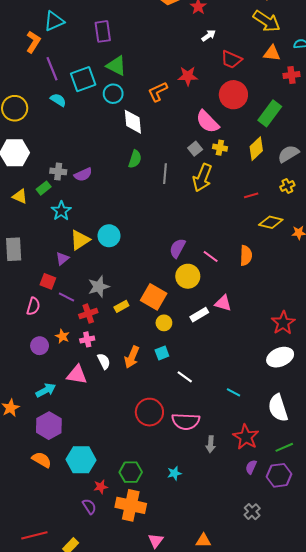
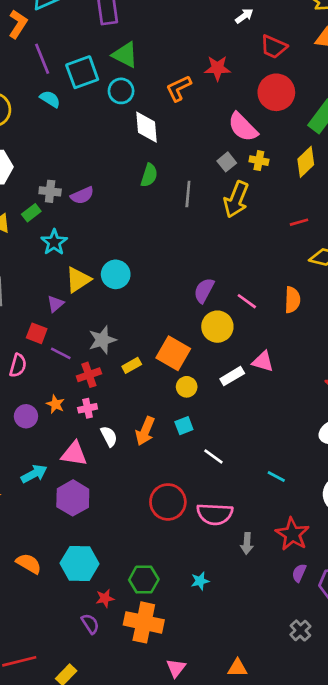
purple hexagon: (49, 426) -> (73, 498), moved

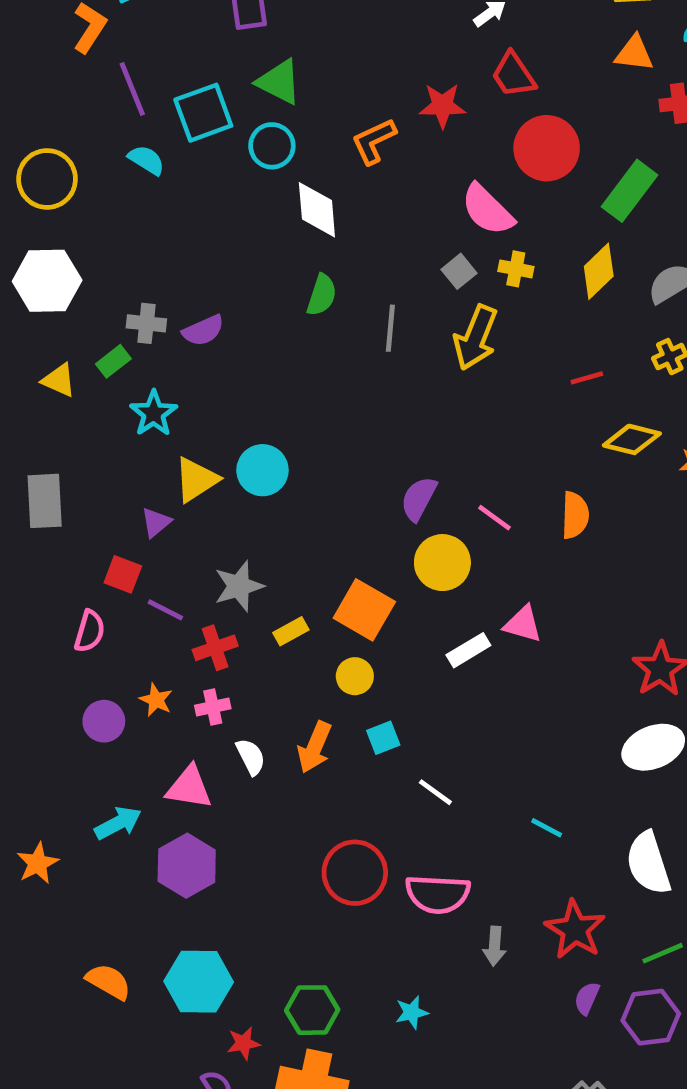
red trapezoid: (274, 47) -> (513, 75), moved, turned 32
yellow circle: (187, 387) -> (355, 676), moved

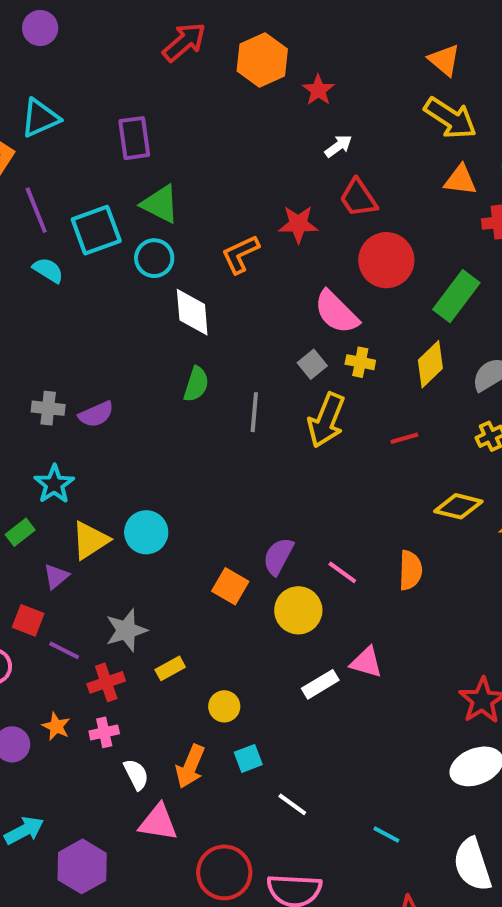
green rectangle: (113, 361) -> (20, 532), moved
red line: (587, 378) -> (404, 438), moved
orange square: (364, 610) -> (230, 586), moved, size x0.7
pink triangle: (189, 787) -> (158, 822), moved

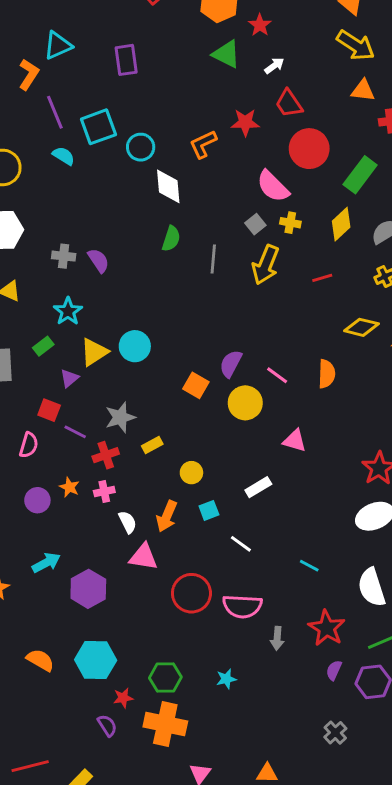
green triangle: (160, 204) -> (226, 54), moved
purple semicircle: (96, 414) -> (98, 260), turned -100
white rectangle: (320, 684) -> (258, 487), moved

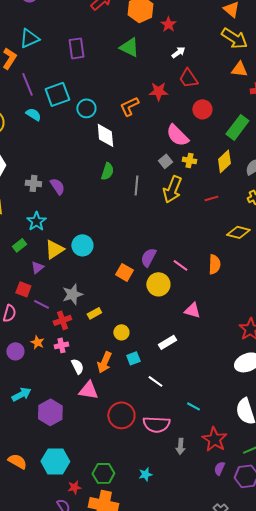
green triangle: (226, 54) -> (129, 47), moved
red circle: (309, 149) -> (202, 109), size x0.7
cyan line: (309, 566) -> (193, 406), moved

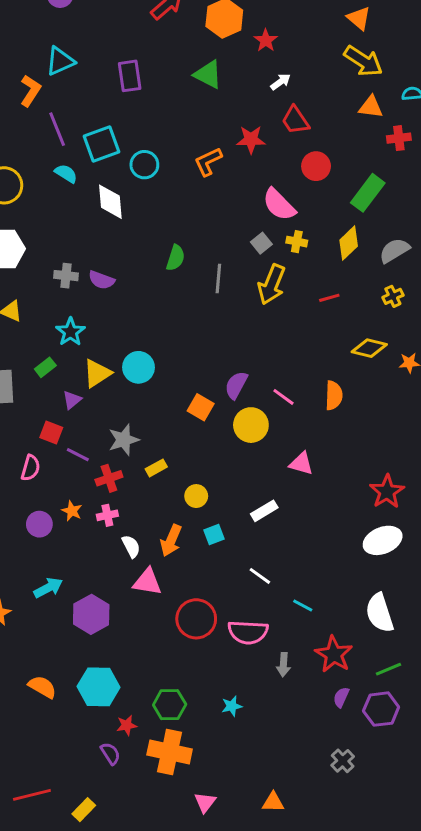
white diamond: (105, 135) -> (110, 202), moved
purple semicircle: (57, 186) -> (102, 280), turned 144
white line: (155, 381) -> (260, 576), moved

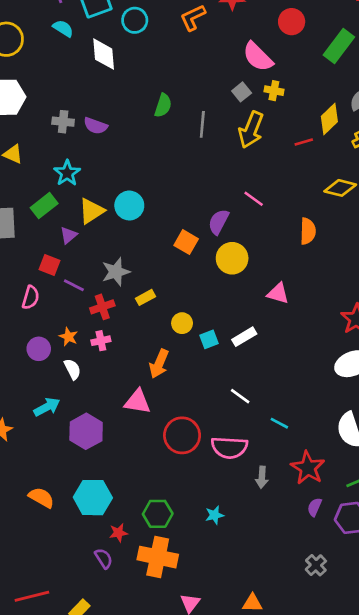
yellow diamond: (349, 243) -> (329, 119), moved
green rectangle: (45, 367) -> (44, 206), size x1.4
pink line: (283, 397) -> (254, 199), moved
cyan square: (214, 535) -> (209, 339), moved
white semicircle: (131, 546) -> (73, 369), moved

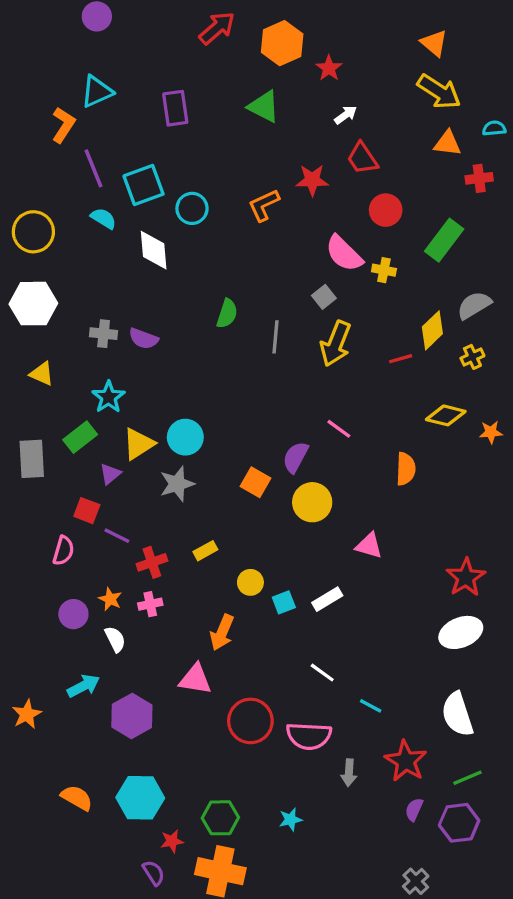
yellow cross: (274, 91) -> (384, 270), moved
gray star: (116, 272) -> (177, 484), moved

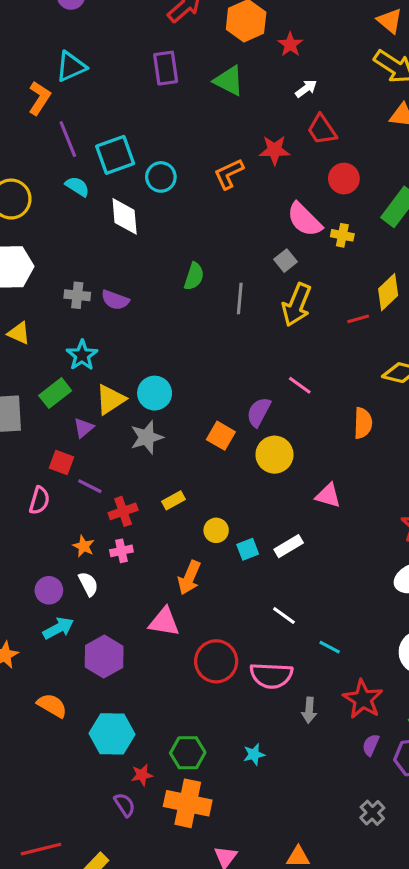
purple rectangle: (175, 108) -> (166, 68), moved
purple circle: (73, 614) -> (49, 590), moved
orange semicircle: (77, 798) -> (52, 705), moved

